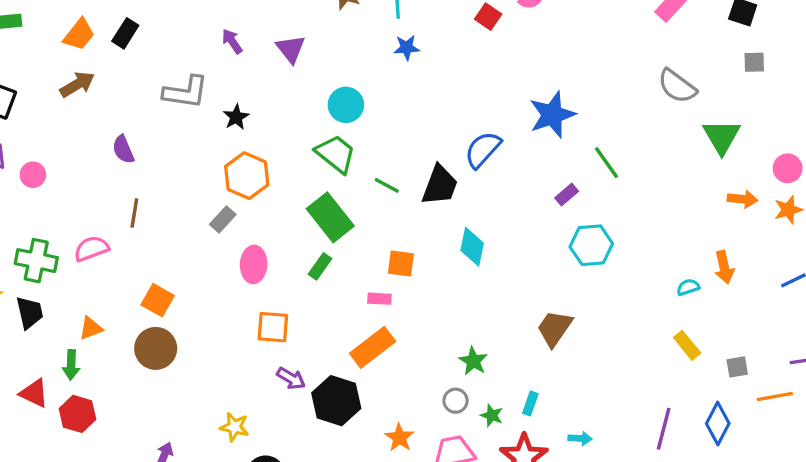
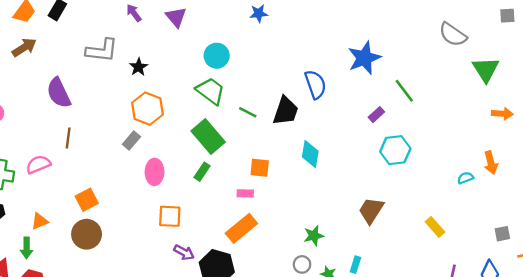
purple semicircle: (123, 149) -> (59, 93), size x1.5
blue semicircle: (483, 150) -> (315, 84), turned 120
orange square: (158, 300) -> (87, 200), turned 35
yellow rectangle: (687, 345) -> (435, 227), moved
green star: (473, 361) -> (314, 236), turned 30

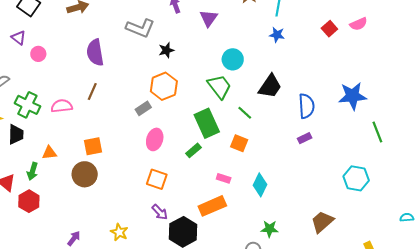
black trapezoid: (286, 111) -> (270, 86), moved
purple rectangle: (376, 115) -> (305, 138), moved
cyan diamond: (310, 154) -> (260, 185), moved
orange square: (260, 168) -> (239, 143), moved

